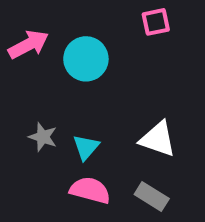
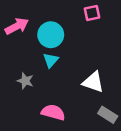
cyan triangle: (86, 147) -> (51, 60), moved
gray rectangle: (152, 196) -> (108, 115), moved

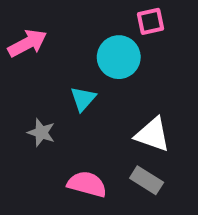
cyan circle: (51, 35) -> (119, 57), moved
gray rectangle: (108, 115) -> (147, 180), moved

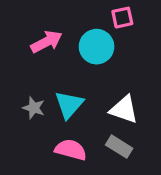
pink arrow: (27, 43) -> (47, 42), moved
cyan triangle: (83, 99) -> (69, 105), moved, size x1.4

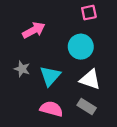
cyan circle: (97, 47) -> (81, 47), moved
gray star: (34, 108) -> (22, 69), moved

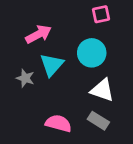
cyan triangle: (50, 76) -> (52, 65), moved

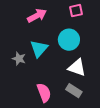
pink arrow: (38, 34) -> (37, 16), moved
pink semicircle: (58, 123) -> (44, 93), turned 54

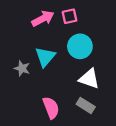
pink square: (76, 11) -> (70, 16), moved

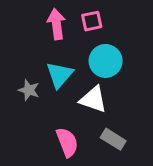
pink arrow: (43, 19) -> (56, 24), turned -70
white triangle: (89, 79) -> (93, 99), moved

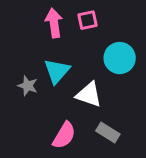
cyan circle: (106, 61) -> (120, 58), moved
pink semicircle: (67, 142) -> (64, 135), turned 52

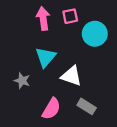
cyan circle: (120, 58) -> (95, 34), moved
gray star: (28, 86) -> (22, 81), moved

